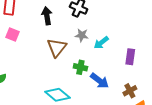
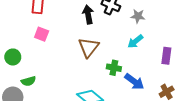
black arrow: (47, 16) -> (88, 14), moved
gray star: (82, 35) -> (138, 16), moved

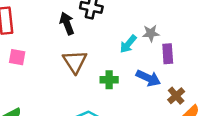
gray star: (138, 16) -> (151, 33), moved
blue arrow: (134, 82) -> (148, 78), moved

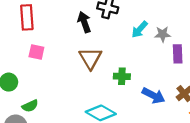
cyan arrow: (128, 44) -> (140, 29), moved
blue arrow: (148, 78) -> (153, 96), moved

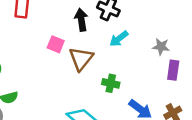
cyan arrow: (140, 29) -> (119, 39), moved
pink square: (36, 52) -> (56, 44), moved

